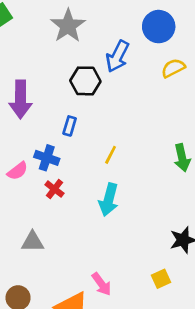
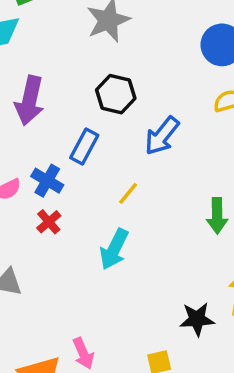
blue arrow: (117, 56) -> (162, 136), moved
blue rectangle: (70, 126) -> (84, 147), size x1.4

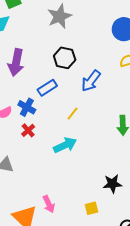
blue rectangle: (84, 147) -> (47, 88), turned 30
cyan arrow: (114, 249) -> (65, 145), turned -140

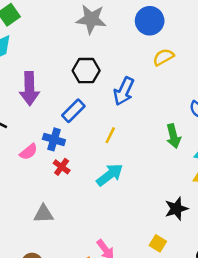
gray star: (60, 16) -> (91, 19), moved, turned -30
yellow square: (92, 208) -> (158, 243), turned -32

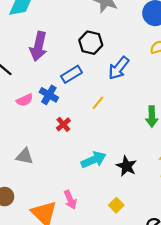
red cross: (62, 167) -> (63, 124), moved
cyan arrow: (110, 175) -> (94, 160), moved
black star: (176, 209) -> (126, 166), moved, turned 30

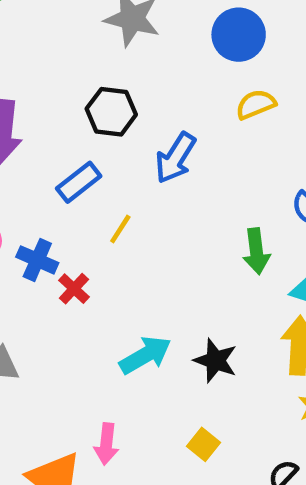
blue cross: (49, 95) -> (37, 260), moved
yellow line: (98, 103) -> (120, 229), moved
pink arrow: (70, 200) -> (106, 444), turned 36

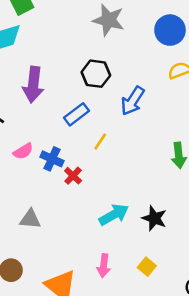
pink arrow: (106, 444) -> (104, 266), moved

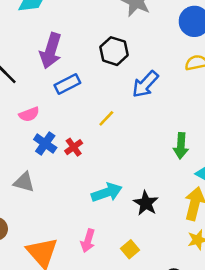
blue rectangle: (77, 114) -> (67, 84), moved
blue cross: (52, 159) -> (45, 144), moved

